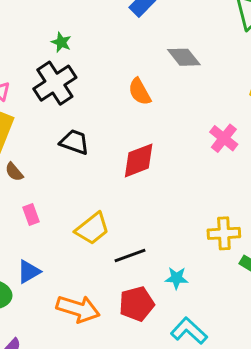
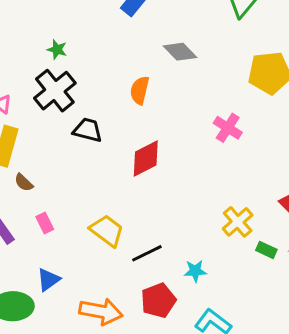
orange semicircle: (140, 92) -> (140, 90), turned 48
black trapezoid: (74, 142) -> (88, 130), moved
yellow trapezoid: (92, 229) -> (107, 231), turned -99
yellow cross: (224, 233) -> (238, 222), turned -32

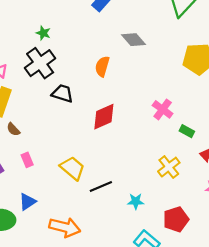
pink cross: (228, 128) -> (163, 109), moved
green rectangle: (266, 250) -> (187, 131), moved
red pentagon: (158, 301) -> (176, 219), moved

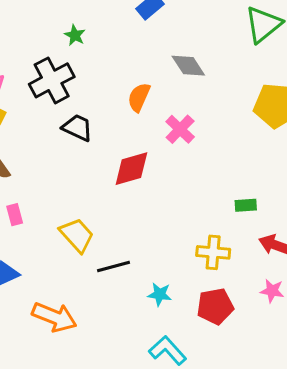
green star: (43, 33) -> (75, 35), moved
pink cross: (163, 109) -> (180, 129), moved
green rectangle: (187, 131) -> (246, 205), turned -40
yellow cross: (169, 167) -> (213, 252), turned 35
red pentagon: (176, 219) -> (215, 306), moved

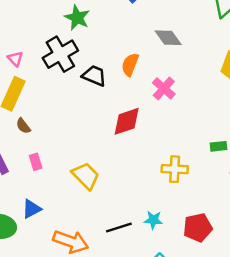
green star: (75, 35) -> (77, 18), size x1.5
black trapezoid: (77, 128) -> (94, 76), moved
yellow cross: (213, 252) -> (175, 169), moved
black line: (113, 266) -> (119, 228), moved

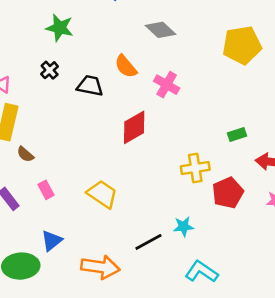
black cross: (60, 54) -> (50, 70), size x0.5
orange semicircle: (130, 65) -> (126, 66), turned -50
red pentagon: (198, 228) -> (228, 193), moved

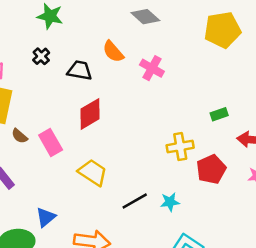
red diamond: (134, 127) -> (90, 114), moved
pink rectangle: (46, 190) -> (51, 143), moved, size x1.5
black line: (148, 242) -> (135, 201), moved

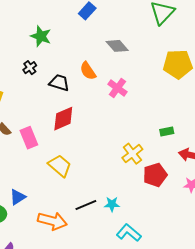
yellow cross: (180, 146) -> (132, 154), turned -35
black line: (135, 201) -> (86, 205), moved
cyan star: (170, 202) -> (112, 204), moved

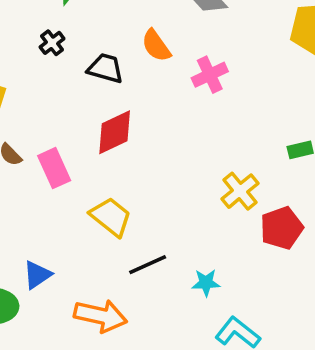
pink cross: (117, 88) -> (210, 75), turned 30
black line: (86, 205) -> (148, 265), moved

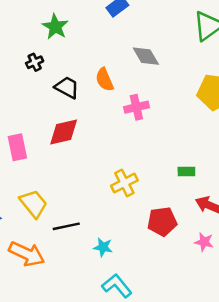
yellow cross: (240, 191) -> (124, 183), moved
yellow trapezoid: (111, 217) -> (33, 204), moved

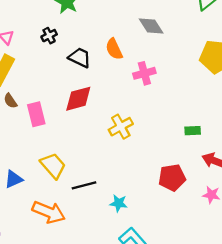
yellow cross: (124, 183) -> (121, 127), moved

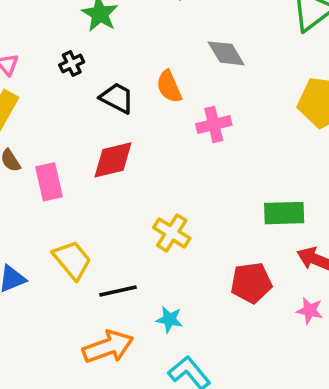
yellow cross: (121, 127) -> (172, 233), moved, turned -30
green rectangle: (193, 131) -> (284, 213), size x1.6
orange arrow: (49, 212) -> (108, 347), moved, turned -44

